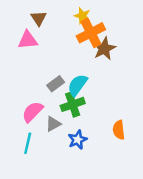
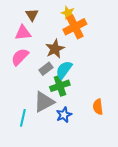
brown star: (104, 49) -> (55, 49), moved
pink semicircle: (33, 112) -> (20, 57), moved
gray triangle: (53, 124) -> (44, 102), size x1.6

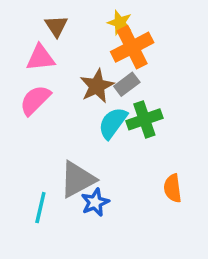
gray rectangle: (46, 69) -> (127, 84), moved
green cross: (60, 86) -> (144, 119), moved
blue star: (64, 115) -> (95, 202), moved

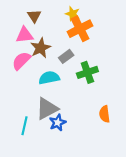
gray rectangle: (127, 84) -> (66, 56), moved
brown star: (97, 86) -> (41, 48), moved
cyan semicircle: (113, 123) -> (49, 78), moved, turned 42

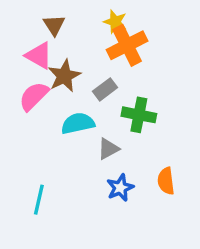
pink triangle: (25, 35) -> (39, 56), turned 36
green cross: (87, 72) -> (139, 115), turned 30
gray triangle: (47, 109) -> (108, 149), moved, size x0.6
blue star: (58, 123) -> (120, 188), moved

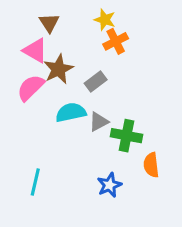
orange cross: (127, 45) -> (116, 41), size x0.7
green cross: (139, 115) -> (126, 136), moved
gray triangle: (108, 149) -> (99, 122), moved
blue star: (120, 188) -> (109, 185), moved

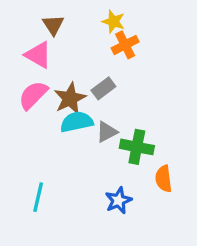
brown star: (58, 69) -> (70, 98), moved

